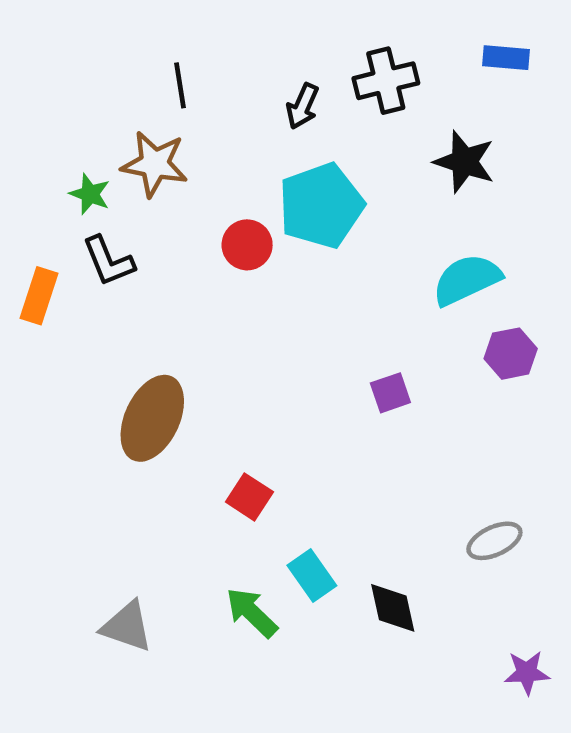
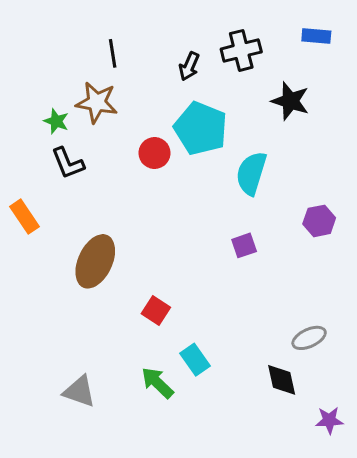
cyan pentagon: (321, 206) -> (201, 128), turned -30
cyan semicircle: (467, 280) -> (251, 173), moved, turned -48
orange rectangle: (39, 296) -> (24, 217), moved, turned -52
black diamond: (393, 608) -> (282, 380), moved

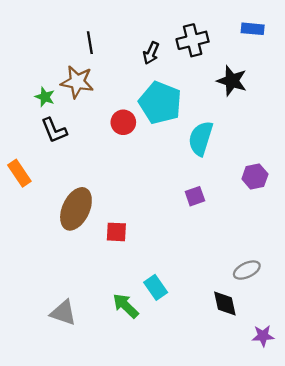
red square: (156, 310) -> (116, 232), moved, turned -30

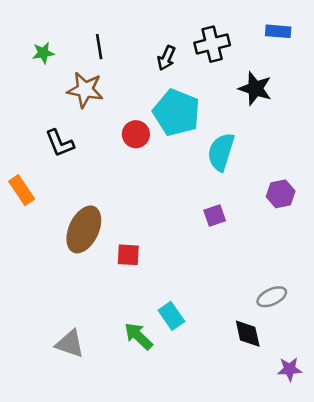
green star: (45, 97) -> (43, 53), moved, turned -30

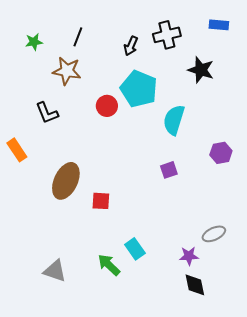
black line: (99, 47) -> (78, 37), turned 30
black diamond: (248, 334) -> (195, 285), moved
purple star: (290, 369) -> (189, 256), moved

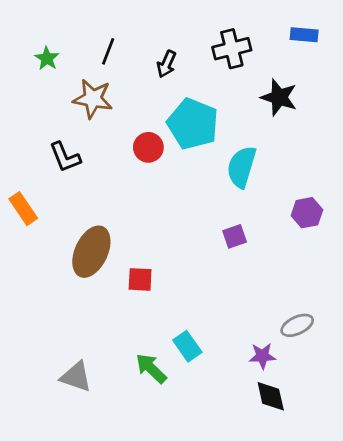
green star: (34, 42) -> (47, 58), turned -30
black arrow: (131, 46) -> (166, 64), moved

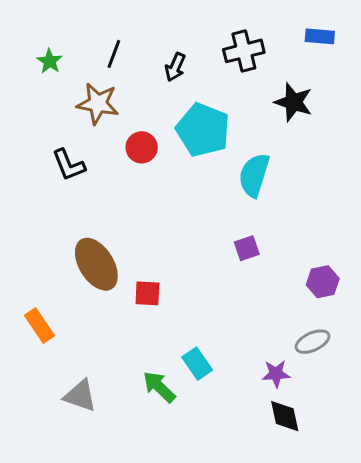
red circle: (148, 147) -> (142, 147), moved
orange rectangle: (23, 209) -> (39, 326), moved
purple hexagon: (307, 213) -> (323, 282), moved
brown ellipse: (91, 252) -> (96, 264), turned -57

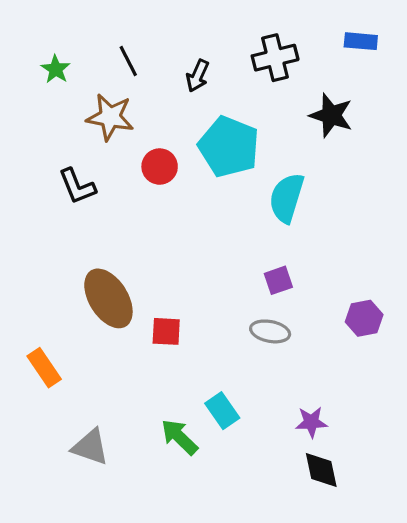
black line: (114, 54) -> (128, 61), turned -48
gray ellipse: (312, 342) -> (270, 331), moved, turned 36

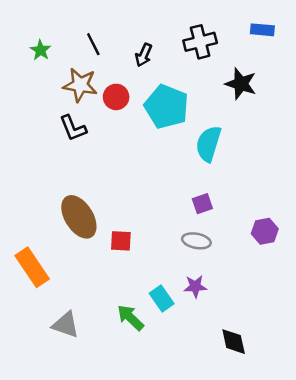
red circle: (160, 167) -> (116, 97), moved
black L-shape: (77, 186) -> (73, 128), moved
orange rectangle: (44, 368) -> (32, 267), size x1.4
purple star: (311, 422) -> (195, 286), moved

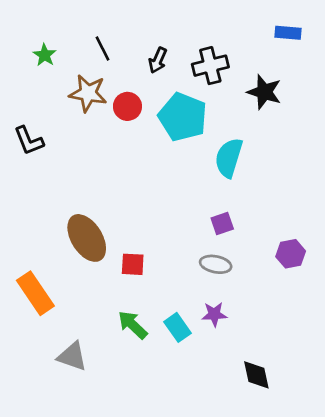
black cross: (200, 42) -> (210, 66), moved
black L-shape: (73, 128) -> (29, 141), moved
green arrow: (130, 318) -> (133, 325), moved

